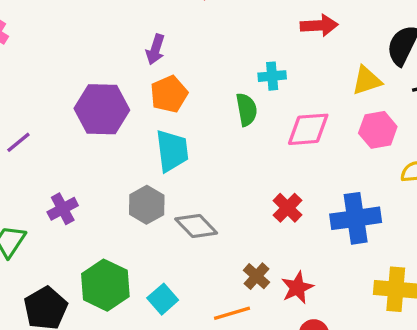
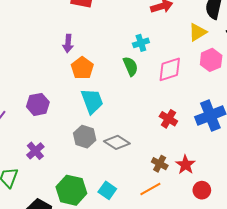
purple hexagon: (102, 109) -> (38, 104), moved, size x0.7

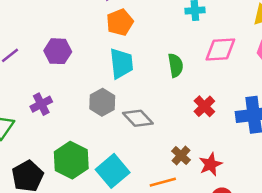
green semicircle: (130, 66) -> (176, 65), moved
cyan square: (107, 190) -> (113, 171), size x1.5

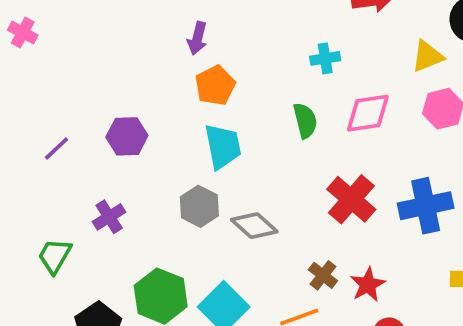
green semicircle: (176, 65) -> (305, 121), moved
red cross: (204, 106) -> (351, 199), size x1.5

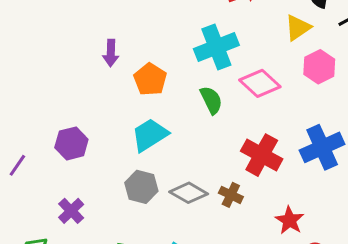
cyan cross: (325, 58) -> (216, 47), size x1.8
orange pentagon: (215, 85) -> (150, 79), moved
pink diamond: (368, 113) -> (260, 83), turned 63
cyan trapezoid: (223, 146) -> (150, 135), turned -99
brown cross: (323, 275) -> (231, 195), moved

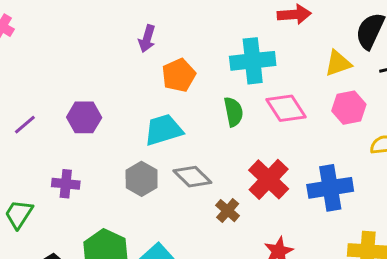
gray diamond: (189, 193) -> (192, 177), moved
purple cross: (71, 211) -> (66, 184), turned 35

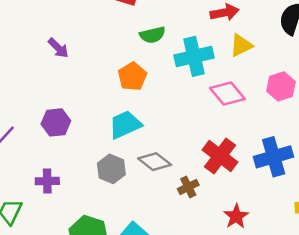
purple arrow: (147, 39) -> (58, 48), moved, turned -55
yellow triangle: (338, 63) -> (241, 45), moved
green semicircle: (233, 112) -> (152, 35), moved, turned 95
brown cross: (228, 211) -> (188, 187), turned 30

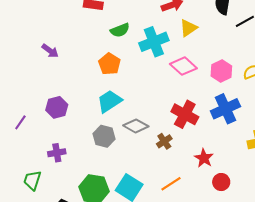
pink hexagon: (281, 86) -> (221, 71), moved

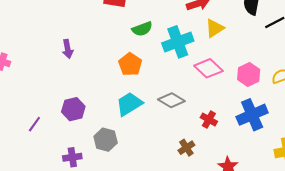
purple arrow: (50, 51) -> (68, 49), turned 42
red cross: (185, 114) -> (209, 120), size x0.6
gray diamond: (136, 126) -> (171, 100), moved
gray hexagon: (104, 136) -> (106, 140), moved

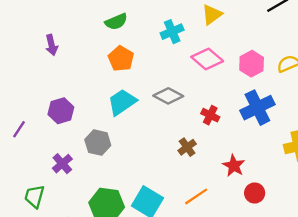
green semicircle: (142, 29) -> (116, 22), moved
cyan cross: (178, 42) -> (172, 32), size x0.7
purple cross: (72, 157) -> (62, 164), turned -30

